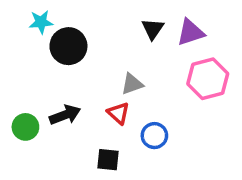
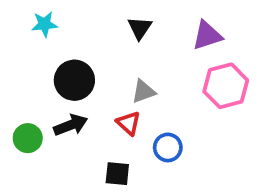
black triangle: (153, 29) -> (140, 28), moved
black circle: (68, 46) -> (74, 80), moved

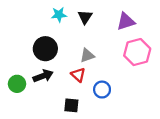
cyan star: (45, 24) -> (59, 15), moved

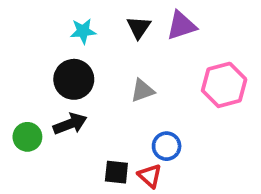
cyan star: (59, 15) -> (83, 31), moved
purple triangle: (126, 22) -> (181, 26), moved
red triangle: (78, 75) -> (150, 176), moved

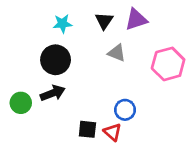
gray triangle: (142, 90) -> (117, 53), moved, turned 42

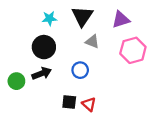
purple triangle: (136, 19) -> (121, 20), moved
black triangle: (104, 21) -> (82, 16), size x1.5
blue circle: (125, 110) -> (80, 70), moved

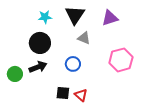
pink hexagon: (133, 50) -> (121, 60), moved

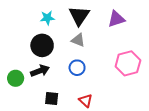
gray triangle: (84, 38) -> (78, 40), moved
black square: (63, 93) -> (52, 98), moved

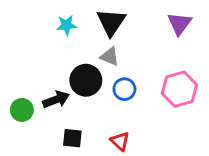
purple triangle: (116, 19) -> (179, 24), moved, turned -36
black circle: (42, 45) -> (86, 80), moved
blue circle: (77, 68) -> (124, 89), moved

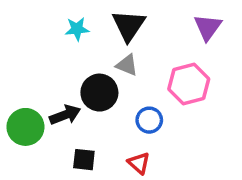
blue circle: (124, 89) -> (149, 120), moved
pink hexagon: (179, 89) -> (189, 84), moved
green circle: (22, 110) -> (25, 127), size x1.4

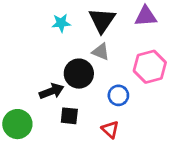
purple triangle: (208, 27) -> (146, 16), moved, turned 50
green circle: (25, 127) -> (17, 124), moved
black square: (84, 160) -> (69, 116), moved

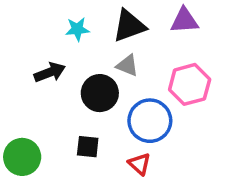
black triangle: (102, 20) -> (129, 26), turned 36
black arrow: (52, 91) -> (50, 72), moved
blue circle: (118, 95) -> (150, 121), size x1.6

